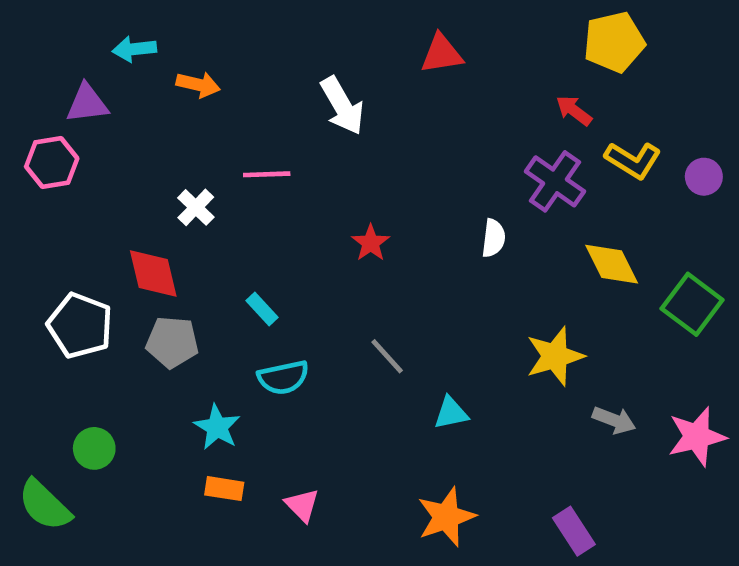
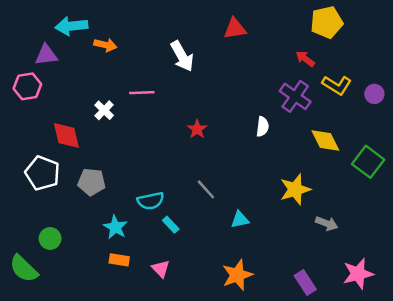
cyan arrow: (134, 49) -> (71, 26), size x1.4
red diamond: (153, 274) -> (66, 135), moved
cyan rectangle: (262, 309) -> (171, 225), moved
pink star: (697, 437) -> (358, 274), moved

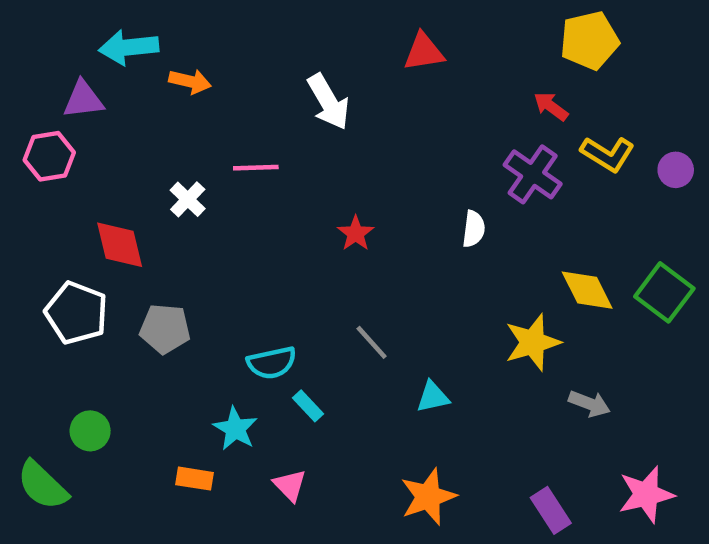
yellow diamond: (325, 140) -> (587, 290), moved
cyan star: (115, 227) -> (235, 429), moved
orange rectangle: (119, 260) -> (194, 479), moved

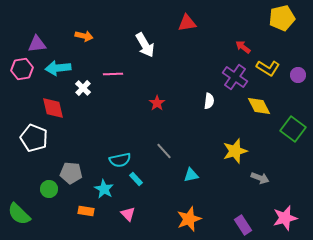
yellow pentagon: (589, 40) -> (282, 18), moved
cyan arrow: (129, 47) -> (58, 68), moved
yellow diamond: (587, 290) -> (259, 106), moved
gray pentagon: (165, 329) -> (71, 173), moved
green circle: (90, 431) -> (49, 189), moved

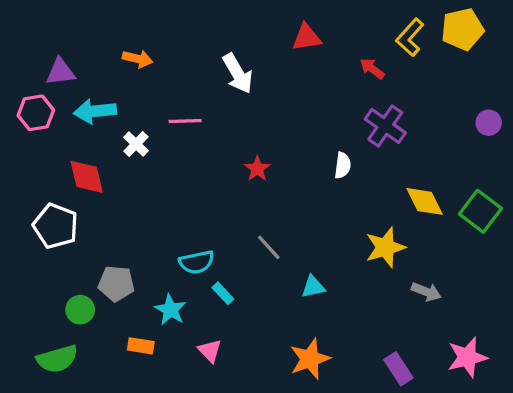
red arrow: (243, 47) -> (372, 69), moved
yellow L-shape: (268, 68) -> (410, 37), moved, turned 100
yellow diamond: (259, 106) -> (425, 201), moved
green semicircle: (19, 214) -> (57, 359), moved, turned -60

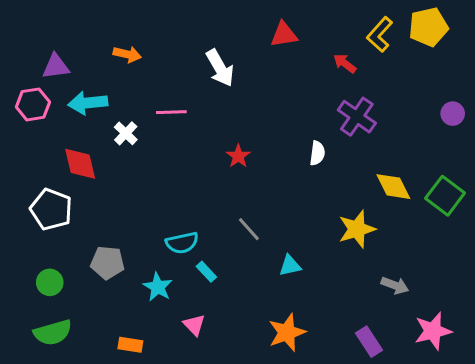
gray arrow: (426, 292) -> (395, 285), moved
green circle: (80, 310) -> (50, 282), moved
orange rectangle: (141, 346) -> (130, 345), moved

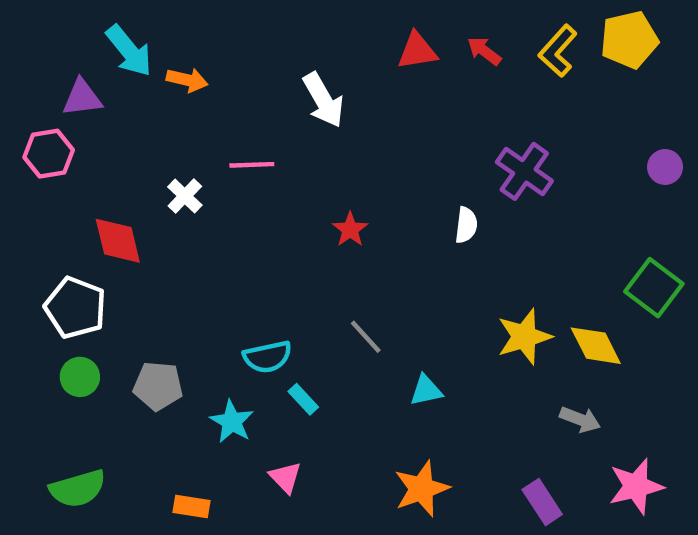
red arrow: (345, 63) -> (484, 51), moved
cyan arrow: (88, 103) -> (129, 51), moved, turned -123
yellow diamond: (393, 187) -> (596, 346), moved
green circle: (50, 282) -> (80, 377), moved

